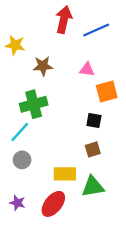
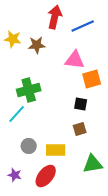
brown star: (43, 66) -> (37, 45), moved
pink triangle: (87, 69) -> (75, 60), size x1.5
gray circle: (22, 160) -> (29, 146), moved
green triangle: (93, 187) -> (93, 164), moved

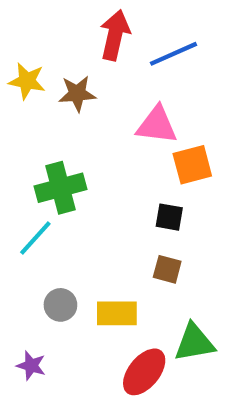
brown square: (80, 129) -> (167, 269), turned 32
red ellipse: (46, 176) -> (144, 372), moved

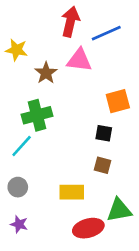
brown star: (77, 94) -> (46, 73), moved, turned -30
pink triangle: (157, 125) -> (79, 60), moved
gray circle: (60, 305) -> (18, 187), moved
red ellipse: (144, 372) -> (88, 228), turned 36

